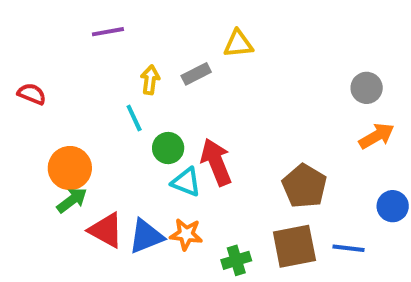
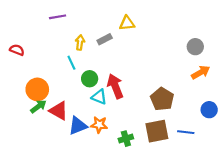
red triangle: (106, 230) -> (59, 111), moved

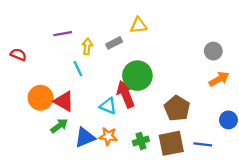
purple line: (58, 17) -> (63, 34), moved
green circle: (90, 79) -> (137, 76), moved, size x1.6
green arrow: (38, 106) -> (59, 126), moved
red triangle: (59, 111) -> (64, 101), moved
green cross: (126, 139) -> (141, 141), moved

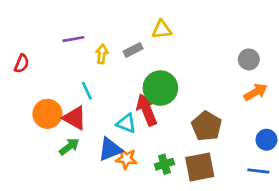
red semicircle: (18, 55) -> (22, 64), turned 91
cyan line: (78, 69) -> (87, 91), moved
blue triangle: (85, 137) -> (110, 149), moved
blue line: (203, 144) -> (258, 171), moved

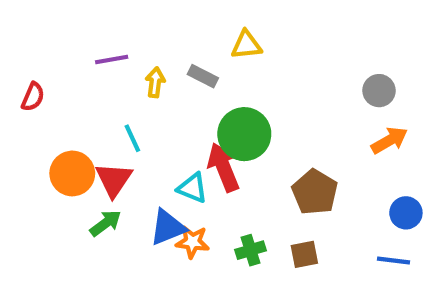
gray rectangle: (133, 50) -> (203, 76), turned 54
red triangle: (75, 118) -> (114, 180), turned 35
brown square: (200, 167) -> (304, 254), size x0.6

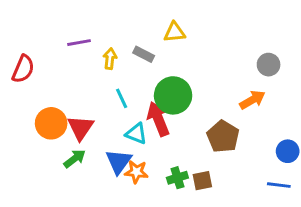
red semicircle: (33, 97) -> (23, 69), size x1.4
cyan line: (132, 138) -> (122, 98), moved
orange arrow: (389, 140) -> (252, 100), moved
blue triangle: (168, 227) -> (119, 162), turned -32
brown square: (304, 254) -> (202, 181), moved

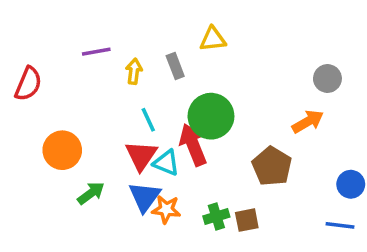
gray rectangle: (144, 54) -> (175, 66), turned 42
red triangle: (80, 128) -> (141, 156), moved

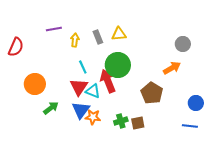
yellow triangle: (213, 39) -> (119, 34), moved

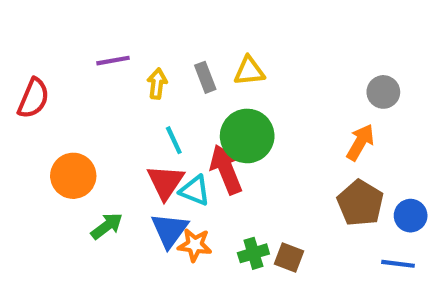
orange arrow: (172, 68) -> (360, 142), turned -30
brown pentagon: (152, 93) -> (360, 203), moved
brown square: (138, 123) -> (289, 258), turned 32

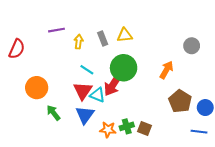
cyan line: (174, 140) -> (87, 70), turned -32
orange arrow: (360, 142) -> (166, 70), moved
red arrow: (226, 170) -> (113, 84), turned -125
green arrow: (107, 226) -> (53, 113), turned -91
orange star: (195, 245) -> (108, 130), moved

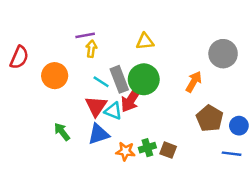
purple line: (57, 30) -> (85, 35), moved
gray rectangle: (103, 38) -> (119, 79), moved, size x1.5
gray circle: (192, 46) -> (223, 54), size x1.5
orange circle: (37, 88) -> (55, 76), moved
blue triangle: (85, 115) -> (99, 134), turned 36

